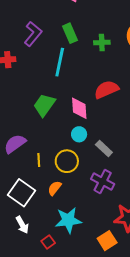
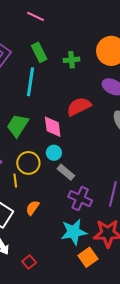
gray rectangle: (104, 149) -> (66, 172), moved
yellow circle: (67, 161) -> (28, 163), moved
cyan star: (68, 220) -> (74, 232), moved

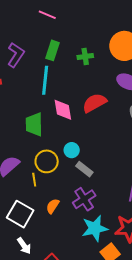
green rectangle: (39, 52) -> (53, 50), turned 48
green trapezoid: (18, 125) -> (34, 124), turned -30
pink diamond: (53, 127) -> (63, 110), moved
purple cross: (80, 199) -> (84, 199), moved, turned 35

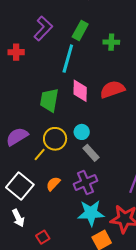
yellow line: (34, 180) -> (40, 155), turned 40

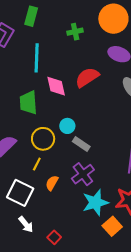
green rectangle: (80, 30) -> (31, 16), moved
yellow line: (40, 155) -> (37, 164), moved

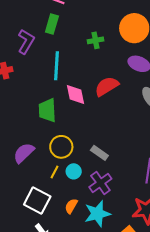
cyan circle: (67, 126) -> (74, 171), moved
orange semicircle: (52, 183) -> (71, 206), moved
cyan star: (95, 203) -> (97, 214), moved

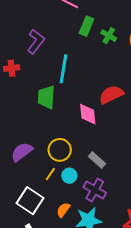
green rectangle: (52, 24) -> (86, 26), moved
green cross: (95, 40) -> (109, 36), moved, turned 35
pink diamond: (75, 94) -> (88, 114), moved
green trapezoid: (47, 110) -> (46, 97), moved
purple cross: (100, 183) -> (95, 190), turned -30

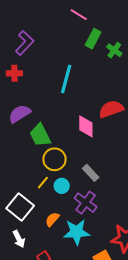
purple L-shape: (36, 41) -> (25, 43), moved
green trapezoid: (46, 97) -> (40, 135), moved, turned -35
purple semicircle: (22, 152) -> (20, 114), moved

